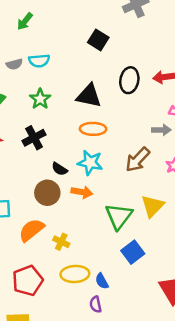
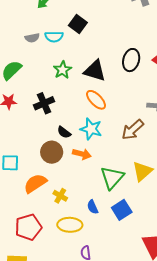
black square: (98, 40) -> (78, 24), moved
green star: (40, 99) -> (63, 70), moved
orange ellipse: (93, 129) -> (96, 100), turned 40
blue semicircle: (102, 281) -> (93, 207), moved

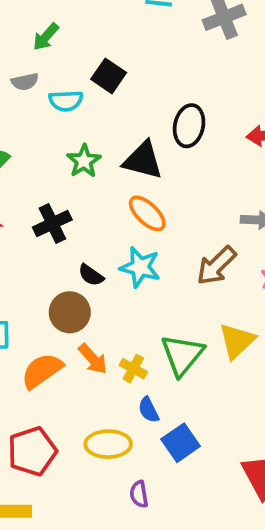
gray semicircle: (32, 38) -> (25, 82), moved
black ellipse: (131, 60) -> (189, 126), moved
orange arrow: (82, 154) -> (93, 359), moved, turned 36
yellow cross: (60, 196) -> (133, 369), moved
blue square: (122, 210) -> (181, 443), moved

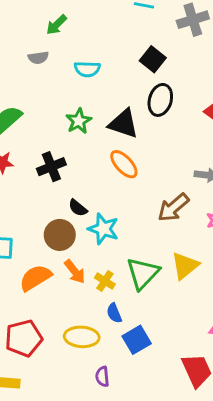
black square: (109, 76) -> (153, 59), moved
cyan semicircle: (66, 101) -> (87, 69), moved
cyan star: (140, 267) -> (103, 229), moved

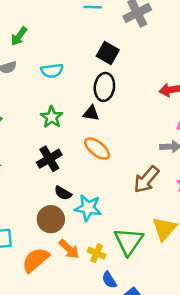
black ellipse: (160, 100) -> (104, 87), moved
black triangle: (123, 124) -> (91, 113), size x0.6
black cross: (51, 167) -> (49, 159), moved

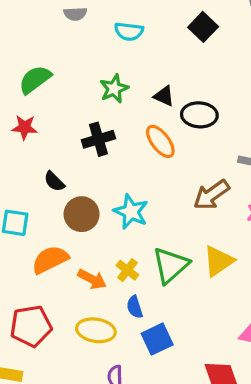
black ellipse: (104, 87) -> (199, 115), moved, turned 72
black semicircle: (63, 193) -> (54, 182), moved
orange arrow: (69, 249) -> (92, 279), moved, turned -30

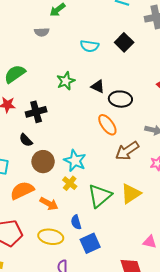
cyan semicircle: (129, 31) -> (90, 46), moved
black cross: (98, 139) -> (36, 112), moved
orange ellipse: (160, 141) -> (107, 125), moved
yellow cross: (127, 270) -> (70, 183), moved

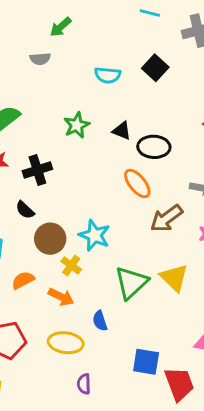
yellow cross: (70, 183) -> (71, 265), moved
orange semicircle: (22, 190) -> (23, 280), size x0.7
yellow triangle: (131, 194) -> (174, 278), turned -40
blue square: (90, 243) -> (146, 362), moved, turned 36

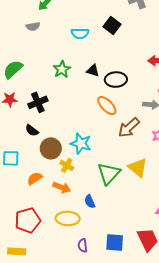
blue square: (146, 362) -> (115, 243), moved

